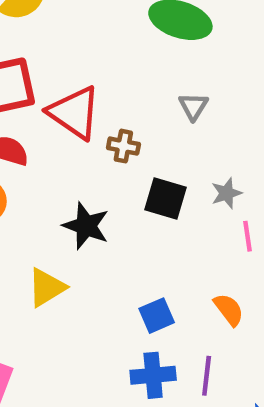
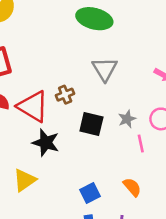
gray triangle: (193, 106) -> (105, 69), size x1.5
red triangle: (74, 113) -> (33, 106), moved
brown cross: (123, 146) -> (65, 95), turned -30

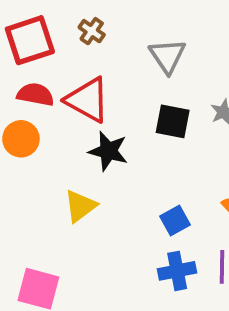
gray triangle: (105, 69) -> (167, 56), moved
brown cross: (65, 95) -> (92, 31), moved, turned -30

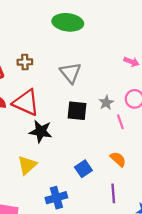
brown cross: (92, 31) -> (25, 62), turned -32
blue cross: (177, 271) -> (56, 198), moved

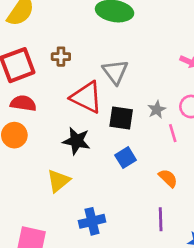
red triangle: (26, 103) -> (87, 97), moved
blue square: (83, 169) -> (126, 158), moved

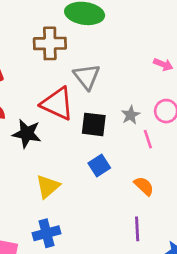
brown cross: (61, 57) -> (50, 43), moved, size x1.6
black star: (76, 141) -> (27, 134), moved
yellow triangle: (58, 181) -> (48, 186), moved
blue cross: (92, 221) -> (47, 233), moved

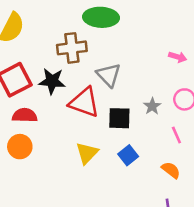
black star: (27, 134) -> (52, 81), moved
pink line: (148, 139) -> (176, 135), moved
yellow triangle: (48, 186) -> (87, 153), moved

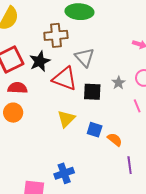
black star: (52, 81) -> (40, 61), turned -30
blue square: (128, 155) -> (95, 130), moved, turned -35
orange semicircle: (171, 170) -> (115, 140), moved

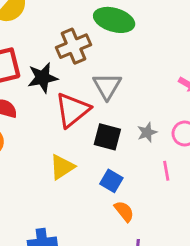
brown cross: (56, 35) -> (74, 46), turned -30
red triangle: (65, 79) -> (72, 110), turned 48
blue square: (95, 130) -> (111, 181), moved

